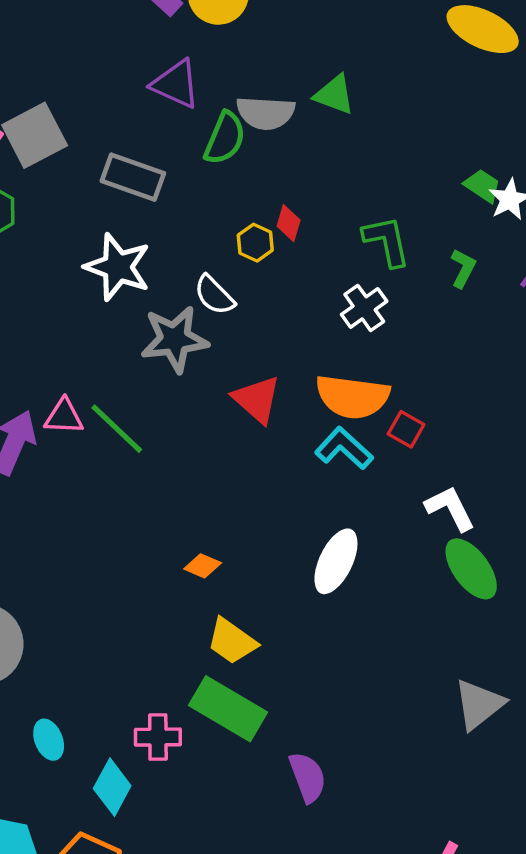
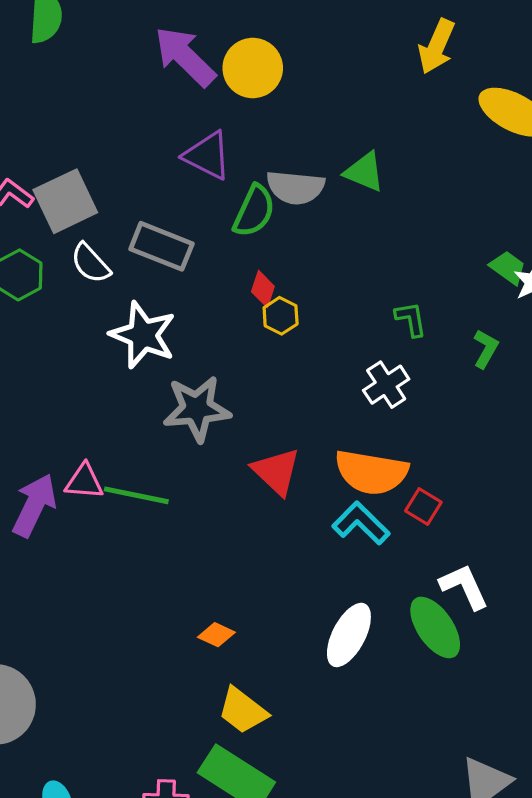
red diamond: (289, 223) -> (263, 289), moved
green L-shape: (387, 241) -> (411, 319), size x0.7
white semicircle: (214, 295) -> (91, 263), moved
green line: (117, 429) -> (136, 495), turned -34
green ellipse: (471, 569) -> (435, 627), moved

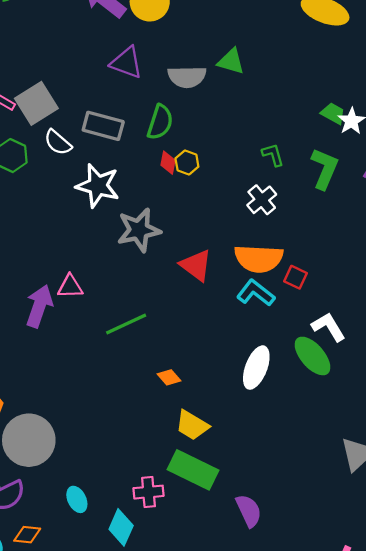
green semicircle: (254, 211) -> (160, 122), moved
red diamond: (263, 289) -> (168, 163), moved
green L-shape: (486, 349) -> (325, 169), size x1.6
green line: (136, 495) -> (126, 324), moved, turned -30
orange diamond: (216, 635) -> (169, 377), turned 30

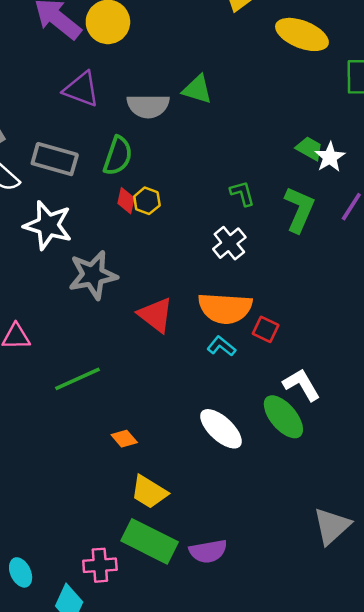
cyan L-shape: (256, 293) -> (221, 346), size x0.7
white ellipse: (256, 368) -> (221, 429), turned -69
purple semicircle: (249, 511) -> (208, 551), moved, turned 104

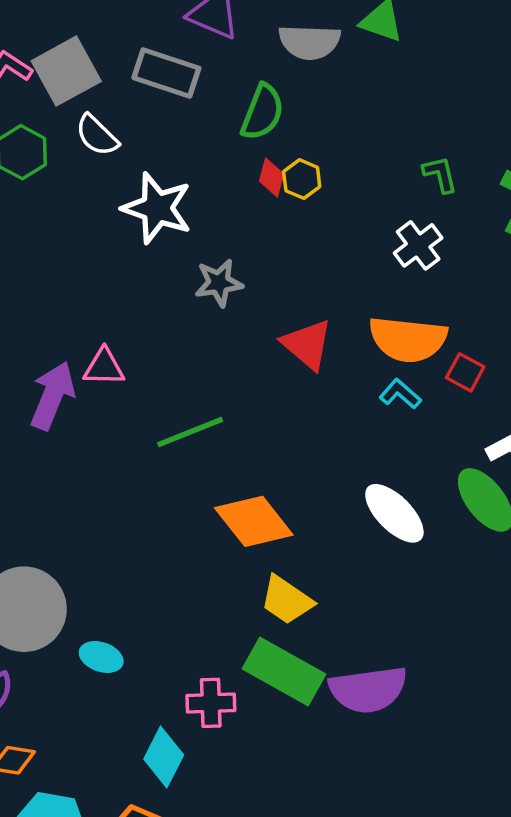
gray rectangle: (55, 159) -> (166, 73), moved
gray star: (93, 275) -> (219, 283), size x0.7
orange diamond: (124, 439) -> (254, 521), size x2.0
purple semicircle: (208, 551) -> (368, 690), size x1.4
cyan ellipse: (21, 572) -> (101, 657), moved, turned -48

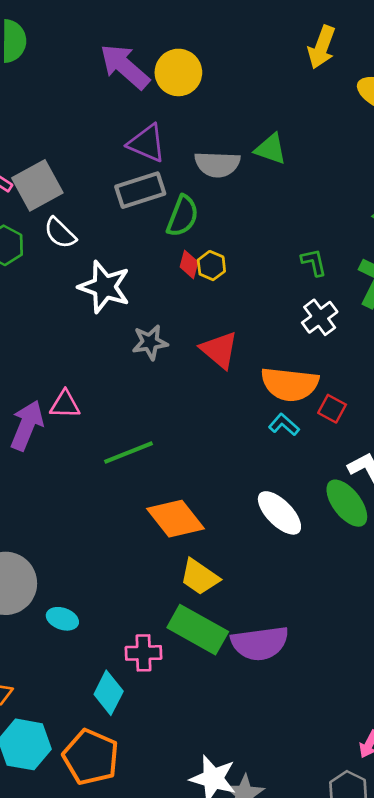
gray rectangle: (166, 73) -> (140, 190), moved, turned -36
white cross: (418, 245) -> (320, 317), moved
red triangle: (307, 344) -> (219, 350), moved

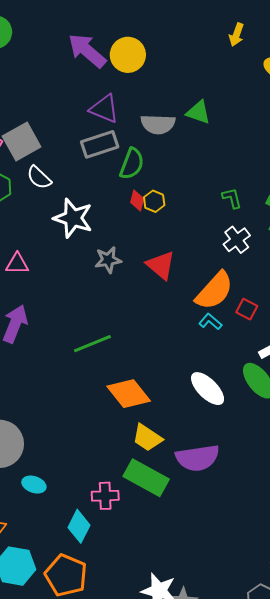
yellow arrow: (322, 47) -> (236, 35), size x0.7
orange semicircle: (290, 384) -> (214, 291), turned -54
pink triangle: (65, 404) -> (17, 264), moved
cyan ellipse: (62, 619) -> (34, 485), moved
purple semicircle: (260, 643) -> (197, 458), moved

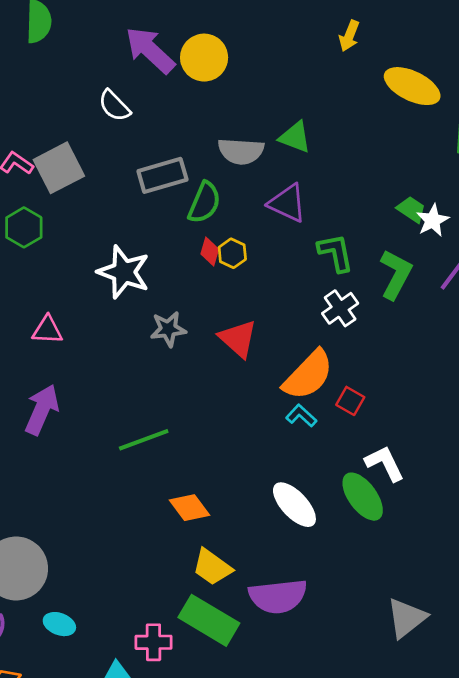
purple triangle: (104, 109) -> (287, 203), moved
white semicircle: (39, 177) -> (114, 106), moved
green L-shape: (232, 198) -> (336, 253), size x1.4
orange diamond: (129, 394) -> (189, 508), size x0.7

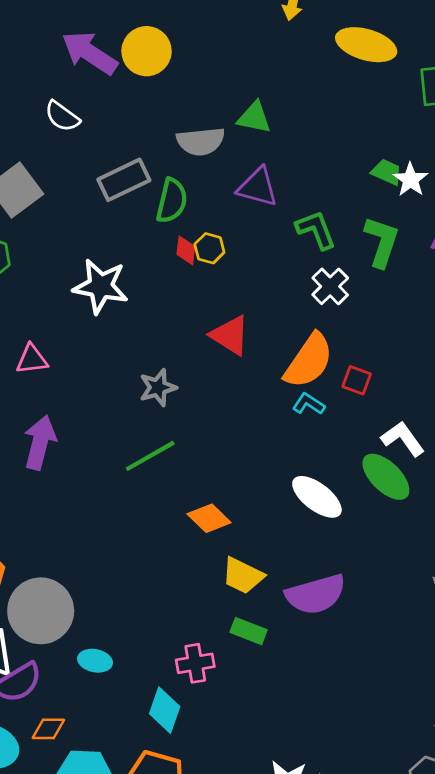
gray star: (168, 329) -> (158, 388), moved
green rectangle: (209, 620) -> (249, 631), size x0.6

